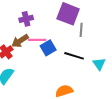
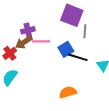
purple cross: (26, 19) -> (28, 30), moved
blue square: (48, 48) -> (66, 49), moved

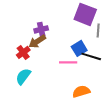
pink line: (41, 41) -> (68, 62), moved

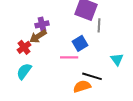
black line: (91, 56) -> (92, 76), moved

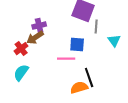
blue square: (80, 43) -> (77, 45), turned 35
cyan triangle: (117, 59) -> (114, 41), moved
black line: (92, 76) -> (89, 78), turned 54

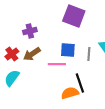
gray line: (96, 27) -> (89, 54), moved
brown arrow: (35, 38) -> (32, 54), moved

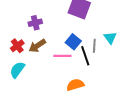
blue square: (68, 50) -> (73, 42), turned 35
black line: (80, 83) -> (85, 56), moved

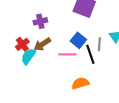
cyan semicircle: (17, 70) -> (28, 56), moved

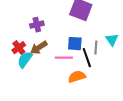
blue square: (78, 40) -> (75, 44), turned -35
orange semicircle: (80, 83) -> (77, 77), moved

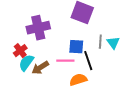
purple cross: (37, 25) -> (38, 28), size x1.6
brown arrow: (39, 48) -> (40, 68), moved
gray line: (96, 48) -> (100, 42), moved

